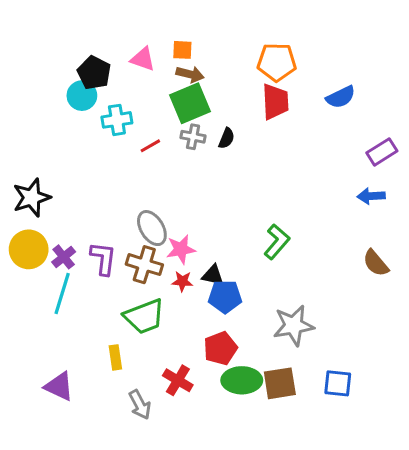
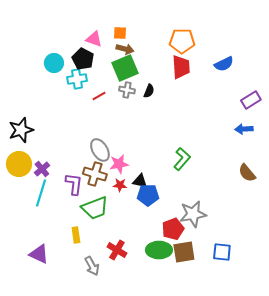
black pentagon: (94, 73) -> (83, 59), moved
purple L-shape: (103, 258) -> (74, 184), moved
red pentagon: (220, 348) -> (173, 229), moved

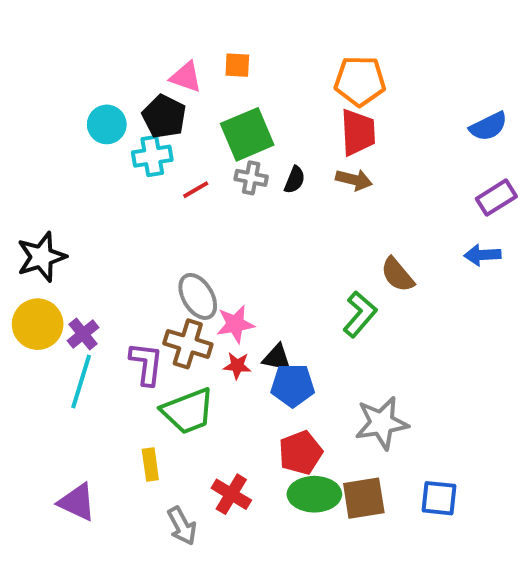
brown arrow: (125, 49) -> (354, 180), moved
blue semicircle: (224, 64) -> (488, 126), moved
brown semicircle: (247, 173) -> (397, 275), moved
red pentagon: (173, 229) -> (301, 453), moved

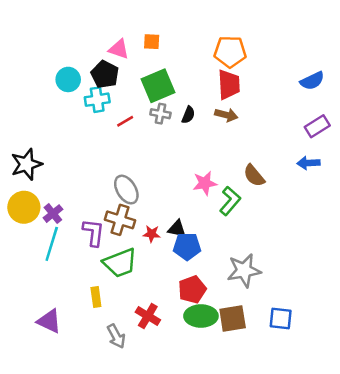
pink star: (235, 324) -> (205, 183), moved

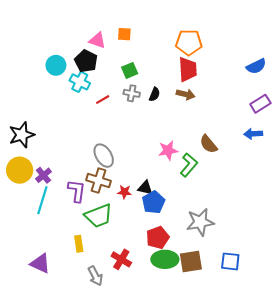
green square: (158, 86) -> (130, 70), size x0.6
cyan cross: (97, 100) -> (80, 82), turned 36
blue pentagon: (187, 246) -> (153, 202), turned -30

